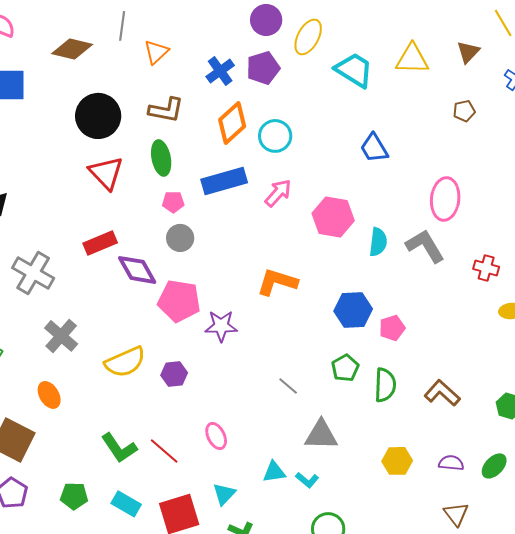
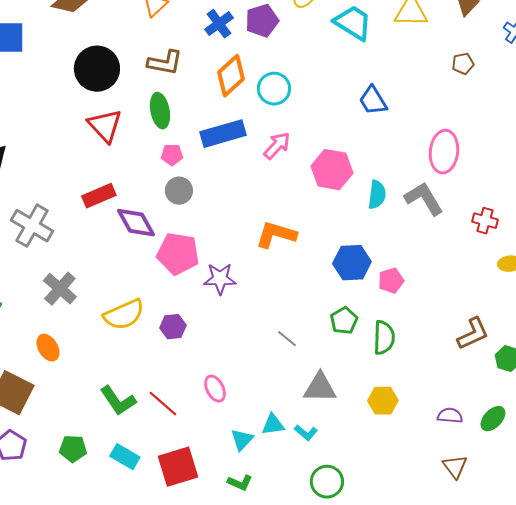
brown L-shape: (442, 393) -> (473, 334), moved, turned 114
yellow hexagon: (397, 461) -> (383, 401), moved
cyan triangle: (224, 494) -> (242, 440), moved

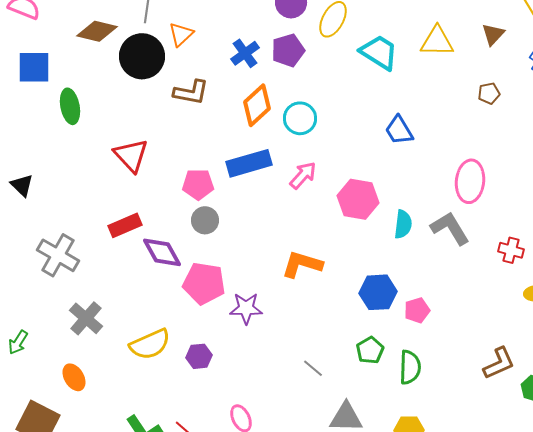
black circle: (97, 69) -> (142, 56), moved
green ellipse: (160, 111) -> (70, 106), moved
pink pentagon: (172, 155) -> (198, 184), size x1.4

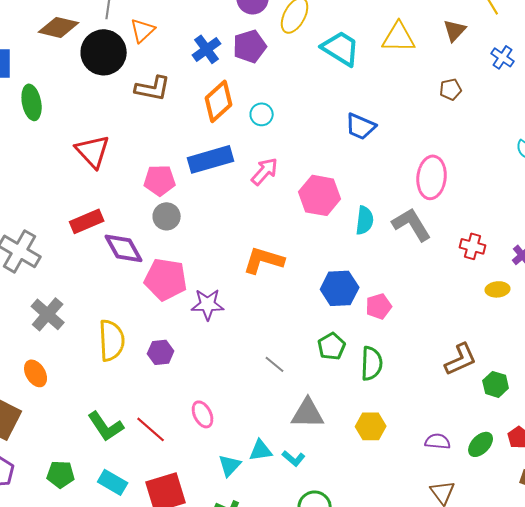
cyan circle: (300, 118) -> (262, 114), size x0.7
blue trapezoid: (399, 130) -> (361, 126), turned -36
yellow semicircle: (150, 344) -> (112, 340), turned -69

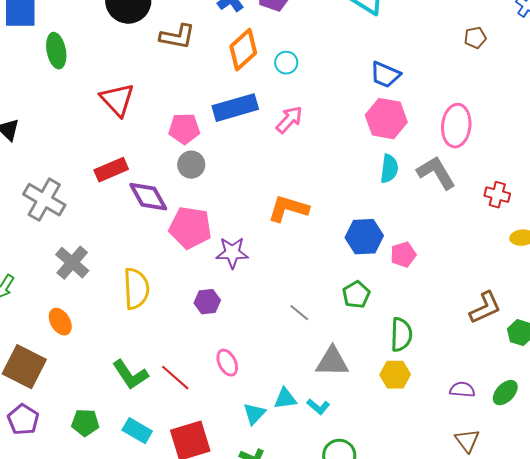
pink hexagon: (320, 195) -> (386, 119), moved
purple hexagon: (161, 352) -> (207, 302), moved
green semicircle: (372, 363) -> (401, 335), moved

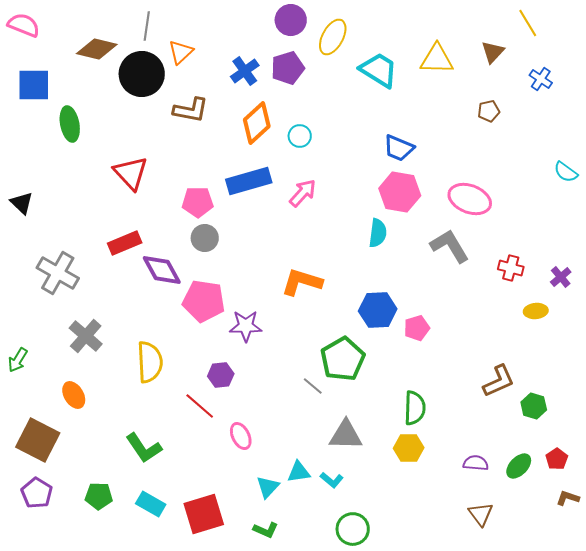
pink ellipse: (456, 126) -> (470, 199), turned -75
cyan semicircle: (389, 169) -> (378, 233), moved
green pentagon: (356, 295) -> (343, 359), moved, size x1.6
red line: (175, 378) -> (200, 406), moved

